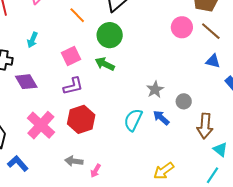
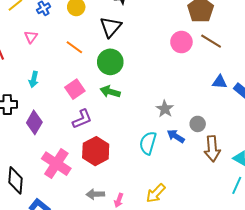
blue triangle: (213, 61) -> (220, 82), moved
purple diamond: (26, 82) -> (34, 122), turned 70
gray circle: (184, 101) -> (198, 124), moved
brown arrow: (205, 126) -> (212, 149), moved
yellow arrow: (164, 171) -> (156, 193), moved

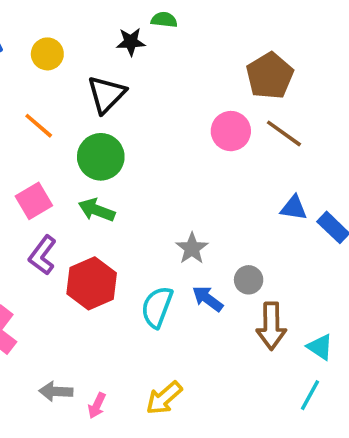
purple L-shape: (82, 119) -> (42, 255), turned 145
red hexagon: (96, 151) -> (92, 283), moved

